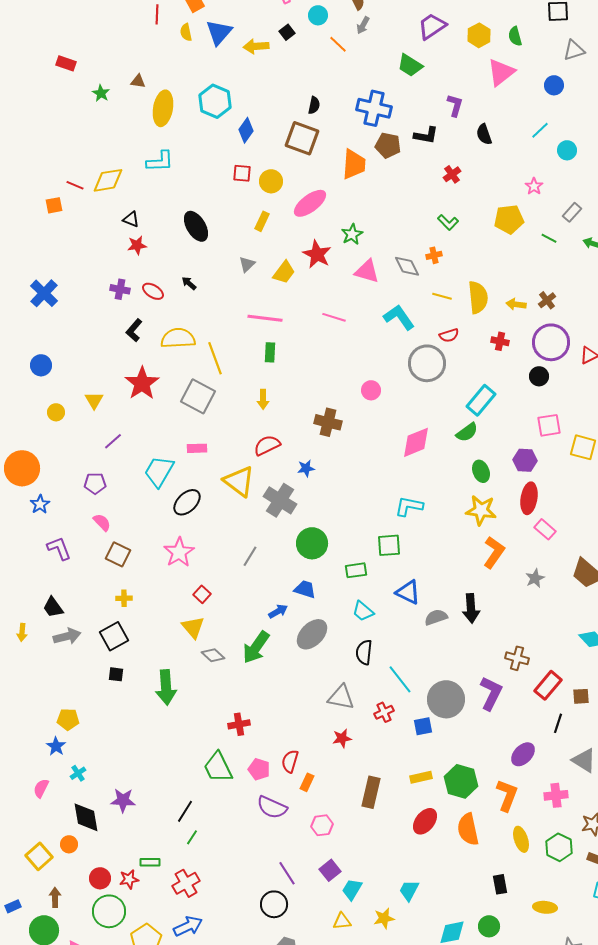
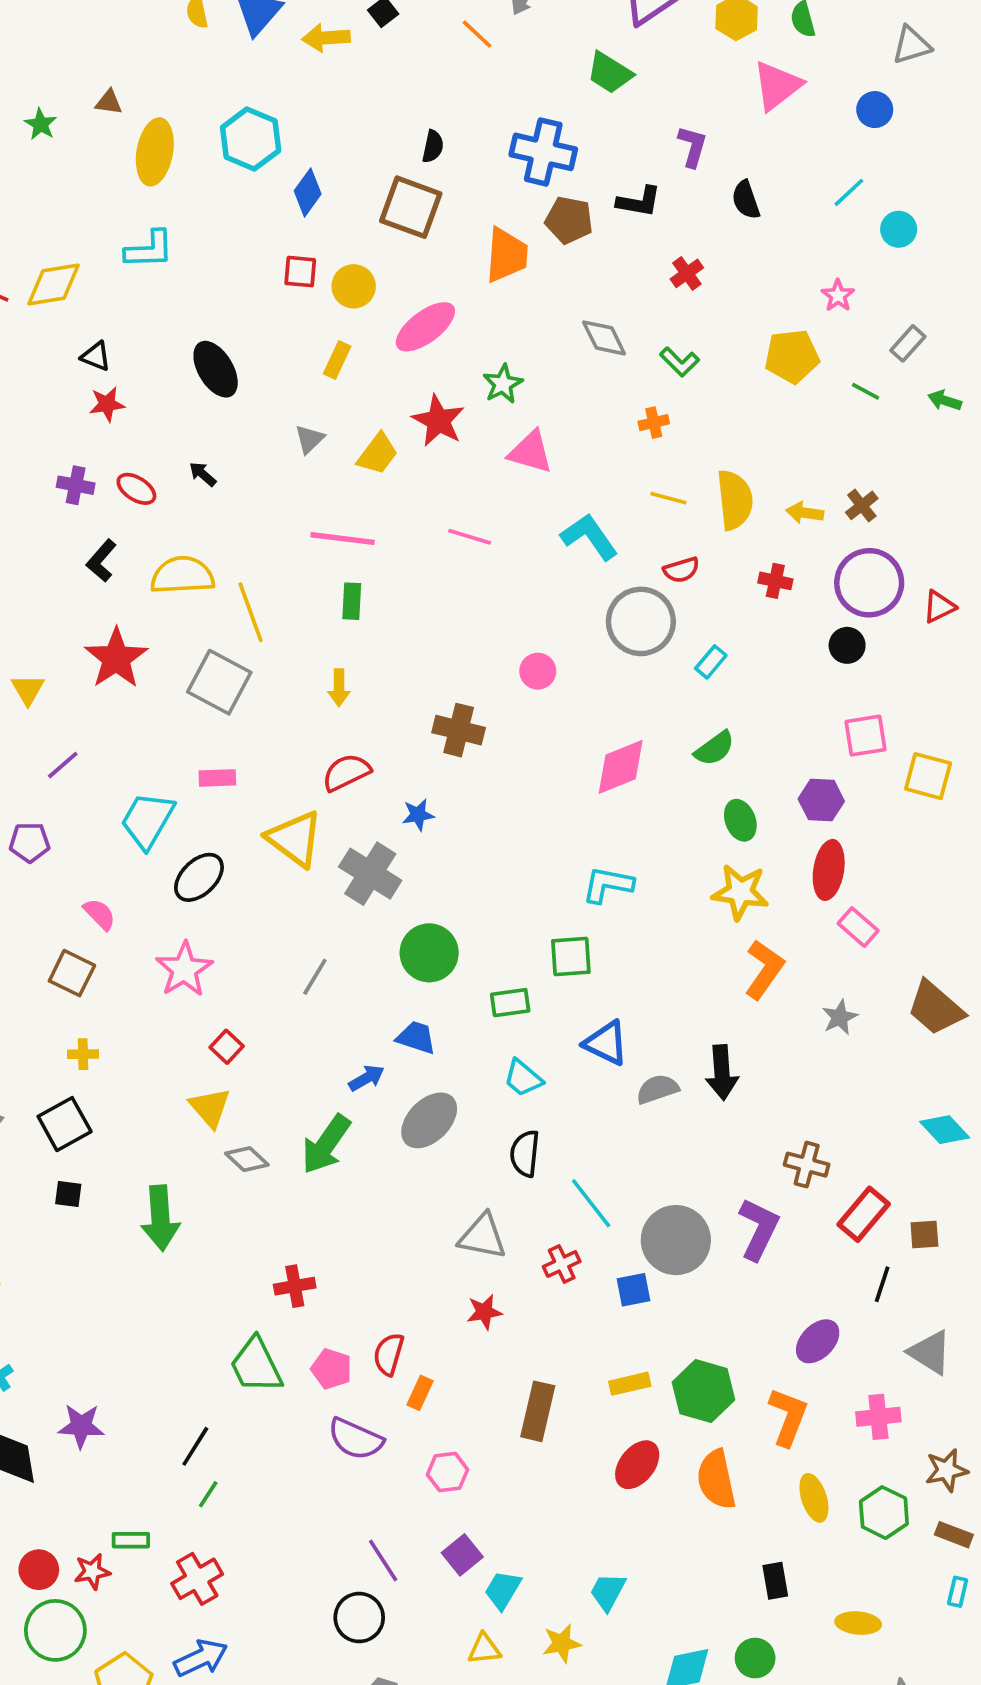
gray diamond: (407, 266) -> (604, 338), moved
cyan rectangle: (481, 400) -> (711, 662), moved, size x0.6
pink semicircle: (102, 522) -> (100, 914), moved

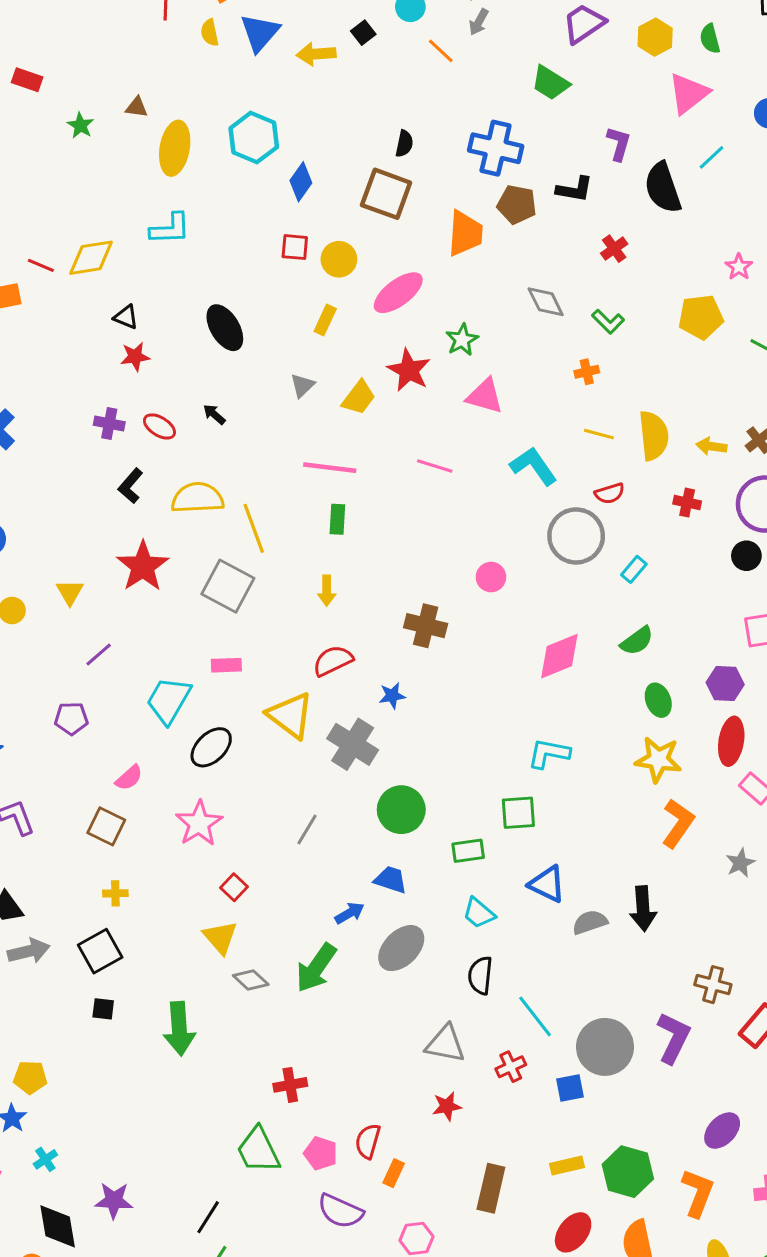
cyan line: (849, 192) -> (711, 157), moved
black semicircle: (746, 200) -> (663, 188), size x1.6
pink semicircle: (100, 914) -> (129, 778), turned 92

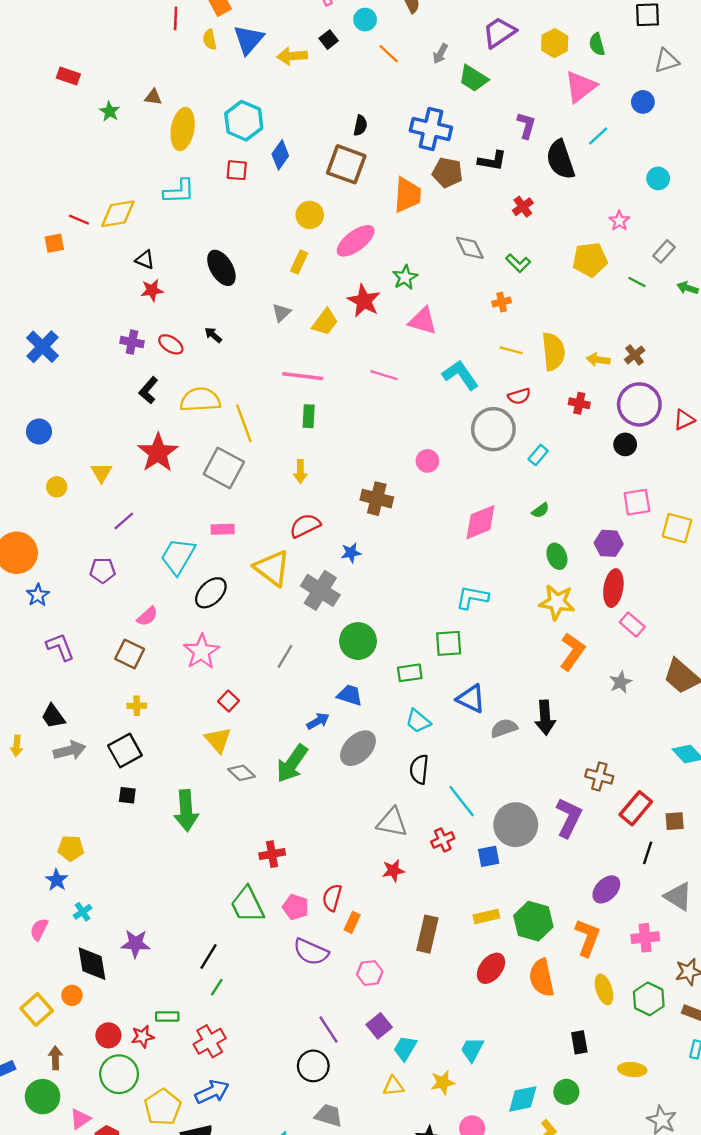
gray arrow: (479, 22) -> (440, 54), moved
red square: (295, 247) -> (237, 170), moved
green semicircle: (637, 641) -> (540, 510), size x0.7

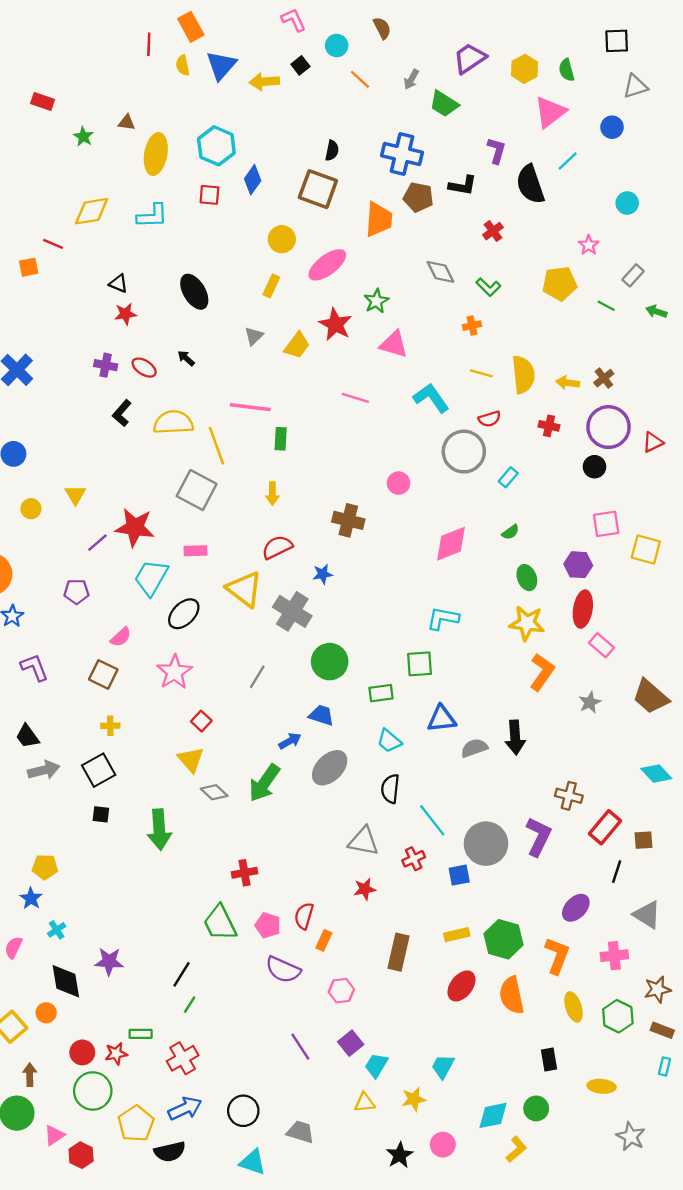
yellow diamond: (118, 214) -> (92, 211), moved
pink line: (303, 376) -> (250, 407), moved
red star: (158, 453) -> (135, 527), moved, turned -30
blue triangle: (471, 699) -> (442, 719), turned -32
black circle: (313, 1066) -> (243, 1111), moved

